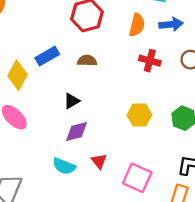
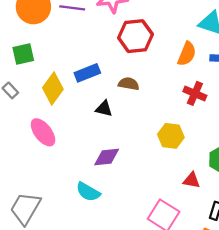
black triangle: (72, 101) -> (104, 109), moved, turned 35
yellow hexagon: (139, 115) -> (171, 136), moved
red triangle: (99, 161) -> (192, 180), moved, turned -49

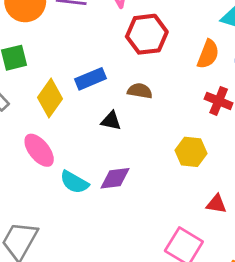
cyan semicircle: (88, 192) -> (74, 182), moved

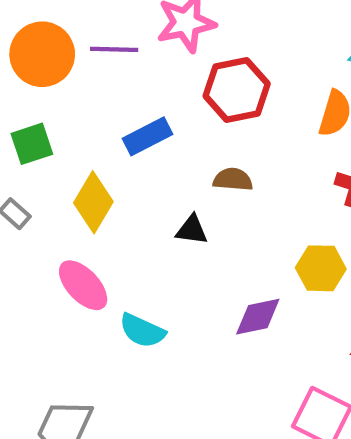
blue rectangle: (90, 79) -> (147, 136), moved
purple diamond: (115, 178) -> (258, 317), moved

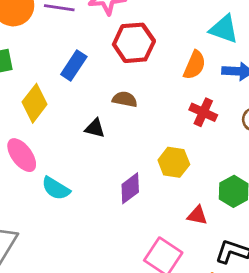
blue rectangle: (147, 136) -> (74, 66), turned -36
purple diamond: (258, 317) -> (130, 188), turned -32

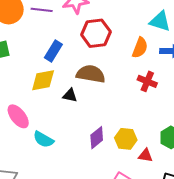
brown semicircle: (125, 99) -> (91, 74), size x1.6
yellow diamond: (35, 103) -> (43, 80), moved, turned 44
yellow hexagon: (174, 162) -> (126, 139), moved

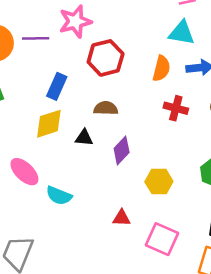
brown semicircle: (91, 74) -> (106, 108), size x0.7
purple diamond: (97, 138) -> (122, 150), moved
red triangle: (145, 155) -> (122, 218), moved

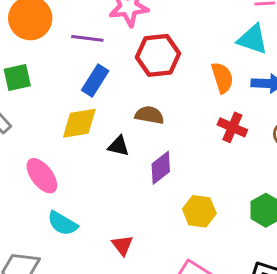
purple line: (36, 38) -> (87, 38), moved
orange semicircle: (161, 68) -> (222, 78), turned -40
cyan semicircle: (59, 196) -> (62, 223), moved
red triangle: (122, 218) -> (122, 245), moved, turned 42

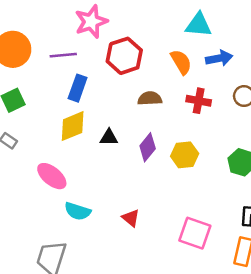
brown semicircle: (149, 115) -> (150, 98), moved
yellow hexagon: (199, 211) -> (185, 155), moved

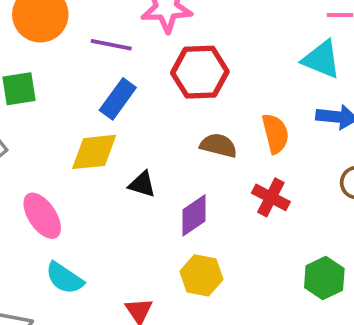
orange semicircle: (181, 62) -> (275, 134), moved
red cross: (199, 101) -> (271, 197), moved
yellow hexagon: (185, 155) -> (201, 275), moved

